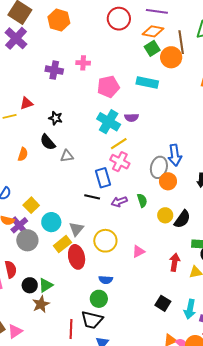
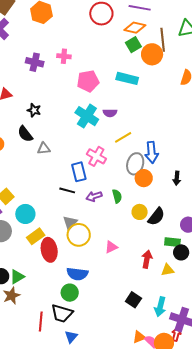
yellow line: (119, 144) -> (123, 137), moved
gray triangle: (76, 229) -> (70, 223), moved
blue semicircle: (106, 280) -> (77, 274), size x1.5

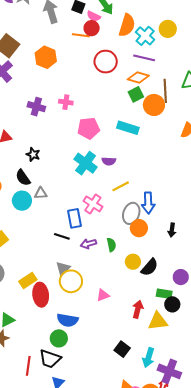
cyan circle: (25, 214) -> (22, 201), moved
yellow triangle: (168, 270) -> (158, 321), size x1.5

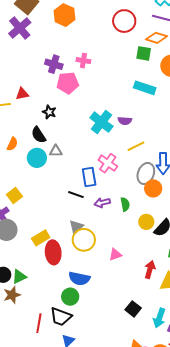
green square: (136, 94) -> (144, 53), moved, turned 35
pink pentagon: (89, 128) -> (68, 83), moved

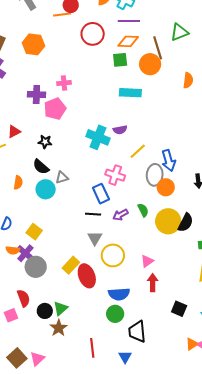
yellow circle: (146, 222) -> (168, 221), size x1.6
gray triangle: (76, 227) -> (95, 238), moved
red arrow: (150, 270) -> (153, 283), moved
black trapezoid: (61, 317) -> (137, 332), moved, turned 80

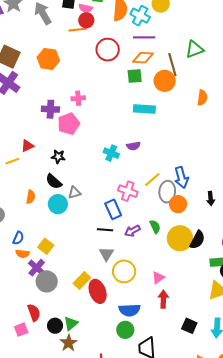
cyan cross: (98, 137) -> (111, 153), size x0.7
yellow line: (138, 151) -> (152, 180), moved
orange semicircle: (13, 250) -> (23, 254), moved

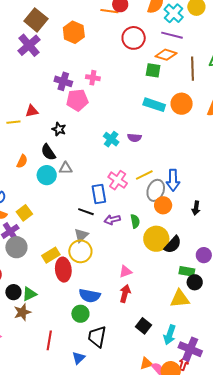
orange circle: (165, 81) -> (182, 104), moved
yellow circle: (124, 271) -> (80, 251), moved

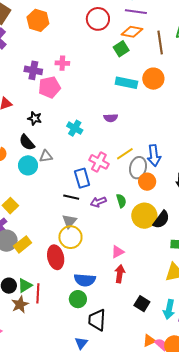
green square: (153, 70) -> (121, 49), turned -35
cyan cross: (111, 139) -> (75, 128), moved
yellow rectangle: (51, 255) -> (23, 244), moved
red line: (49, 340) -> (38, 293), moved

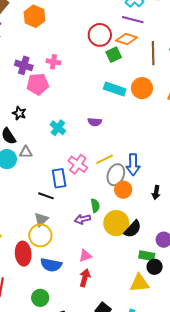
red circle: (98, 19) -> (100, 35), moved
purple arrow: (98, 202) -> (83, 219), moved
blue semicircle: (85, 280) -> (51, 265), moved

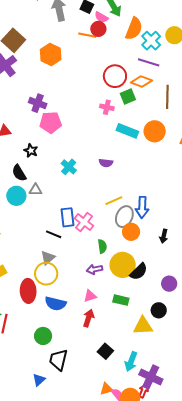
pink cross: (53, 62) -> (107, 107), moved
pink cross: (78, 164) -> (84, 222), moved
purple arrow: (83, 219) -> (94, 269), moved
green rectangle: (147, 256) -> (121, 300), moved

